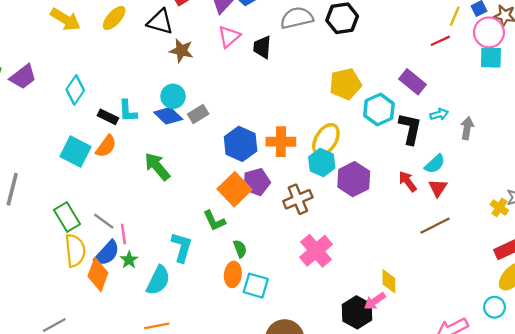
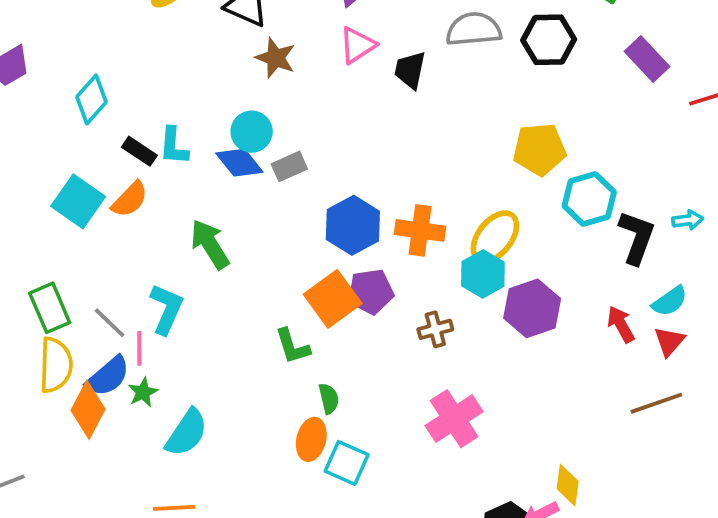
purple rectangle: (413, 82) -> (647, 59), moved
brown cross: (298, 199) -> (435, 329), size x0.7
cyan L-shape: (182, 247) -> (167, 309), moved

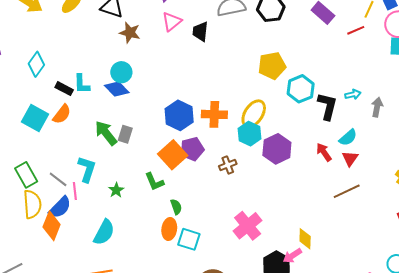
gray rectangle: (289, 166) -> (125, 134), moved, turned -42
green star: (143, 392) -> (116, 190), moved
pink cross: (454, 419) -> (248, 226), moved

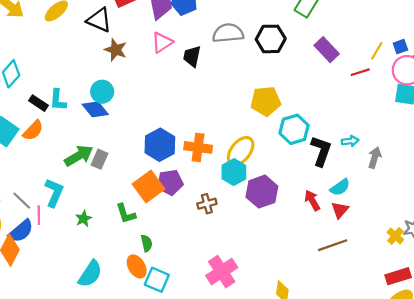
green arrow: (106, 133) -> (79, 156), turned 92
orange ellipse: (169, 229) -> (137, 266), turned -45
cyan semicircle: (104, 232) -> (90, 274), moved

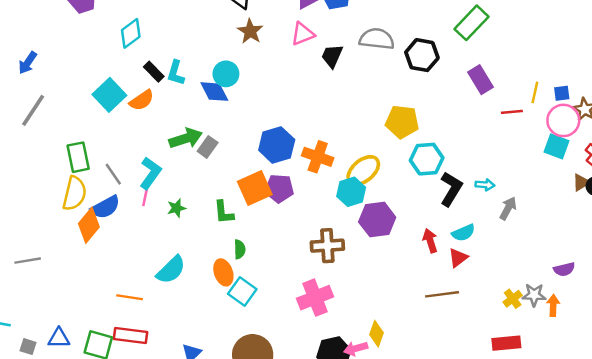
yellow line: (377, 51) -> (535, 92), turned -30
brown cross: (207, 204) -> (327, 246), moved, size x1.5
pink line: (39, 215) -> (145, 195), moved

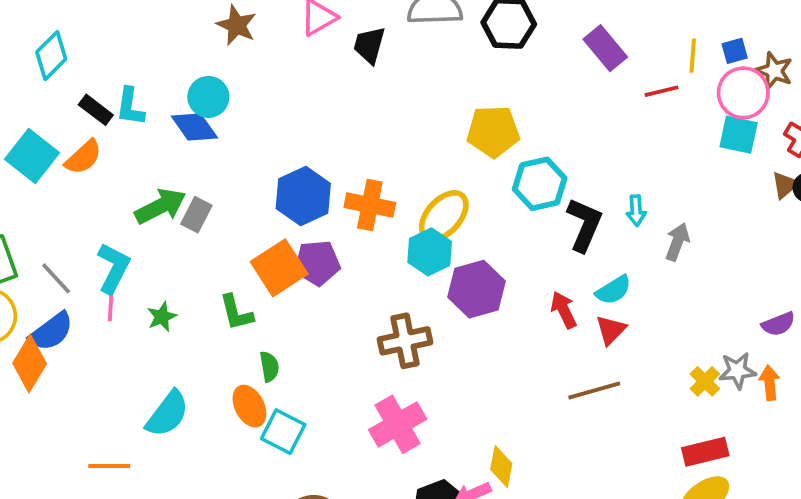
cyan arrow: (485, 185) -> (636, 211), turned 90

